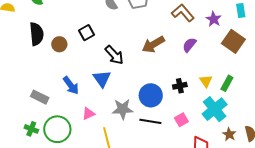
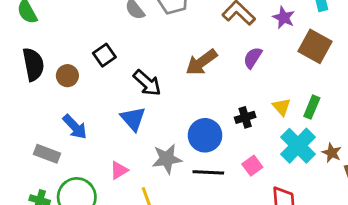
blue arrow: (71, 85) -> (75, 127), moved
brown star: (229, 134) -> (332, 153), moved

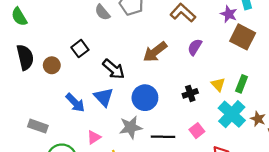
purple star: (284, 18) -> (229, 14), moved
blue arrow: (75, 127) -> (75, 103), moved
blue circle: (205, 135) -> (145, 98), moved

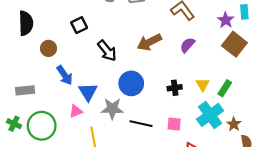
brown circle: (52, 65) -> (49, 48), moved
blue triangle: (104, 97) -> (88, 92), moved
gray rectangle: (38, 126) -> (25, 90), turned -36
pink square: (197, 131) -> (174, 124), turned 32

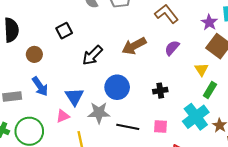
black arrow: (107, 51) -> (92, 55), turned 85
blue arrow: (65, 75) -> (40, 86), moved
yellow triangle: (203, 85) -> (201, 69), moved

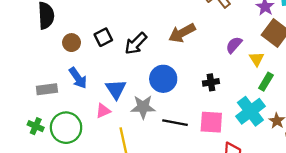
black square: (64, 31) -> (103, 37), moved
purple semicircle: (172, 48) -> (234, 45), moved
pink square: (160, 126) -> (211, 122), size x1.5

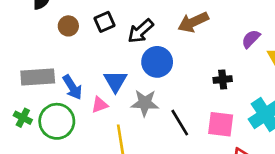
blue arrow: (78, 78) -> (72, 87), moved
blue circle: (163, 79) -> (157, 62), moved
gray rectangle: (47, 89) -> (38, 77), size x1.4
black line: (175, 123) -> (180, 123), turned 45

